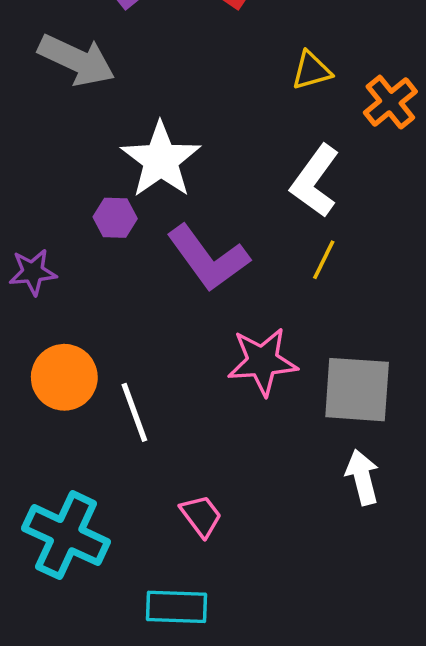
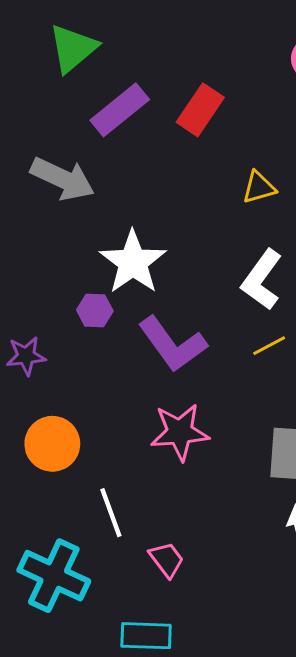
yellow line: (324, 260) -> (269, 346), turned 36
pink star: (262, 361) -> (180, 432), moved
white line: (134, 412) -> (111, 513), moved

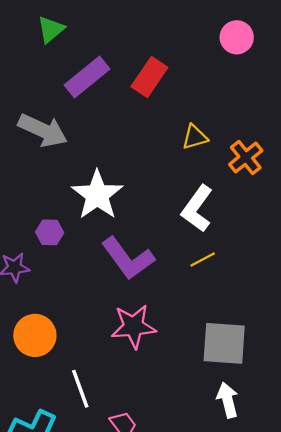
green triangle: (73, 48) -> (51, 29), size x0.7
purple hexagon: (95, 311) -> (50, 232), moved

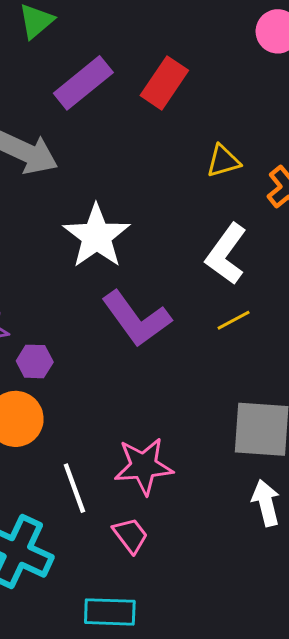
purple hexagon: (50, 232) -> (35, 361), moved
pink star: (134, 326) -> (144, 466), moved

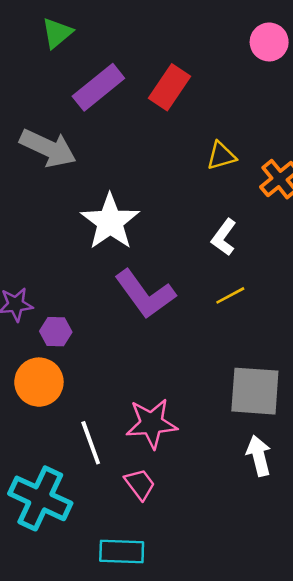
white L-shape: (226, 254) -> (224, 237), size x0.7

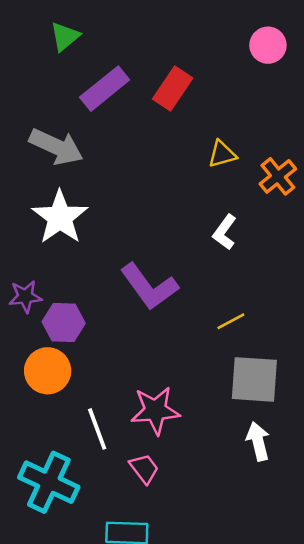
white star: (110, 222) -> (60, 217), moved
yellow line: (230, 295) -> (231, 321), moved
purple hexagon: (56, 332) -> (64, 323), size x1.4

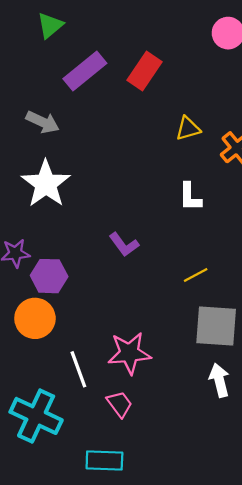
gray arrow: (56, 147) -> (43, 122), size x0.7
white L-shape: (225, 232) -> (190, 197), turned -36
purple L-shape: (149, 287) -> (124, 245), size x0.6

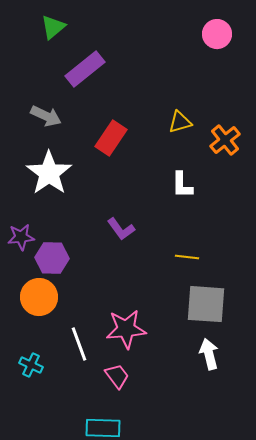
red rectangle: (145, 71) -> (111, 138), moved
yellow line: (196, 275) -> (187, 257), turned 35
cyan cross: (36, 416) -> (31, 365), moved, size x0.5

